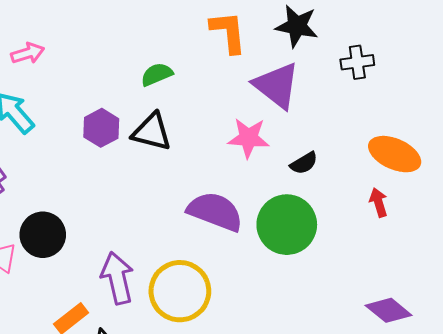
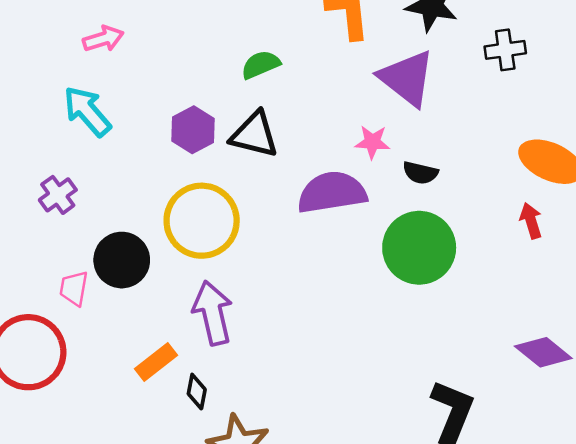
pink star: (248, 138) -> (372, 142), size x0.7
black semicircle: (304, 163) -> (420, 173), moved, turned 44
purple semicircle: (215, 212) -> (332, 192), moved, turned -30
yellow circle: (180, 291) -> (202, 221), moved

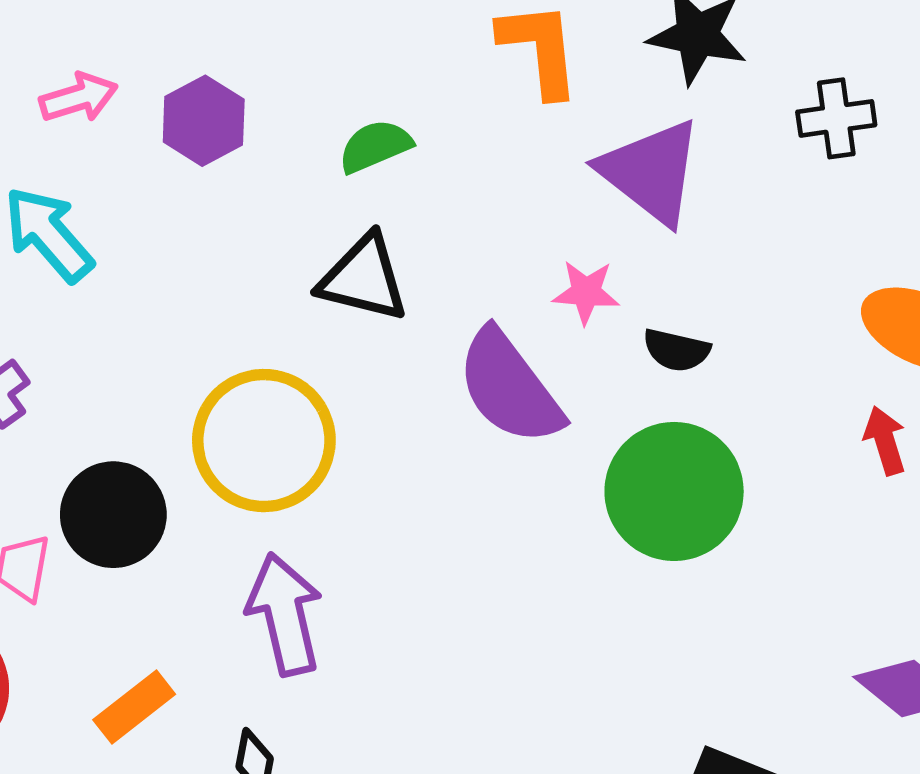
purple hexagon: (193, 130) -> (204, 121), moved
purple semicircle: (332, 192) -> (510, 387), turned -118
orange rectangle: (156, 362) -> (134, 707), moved

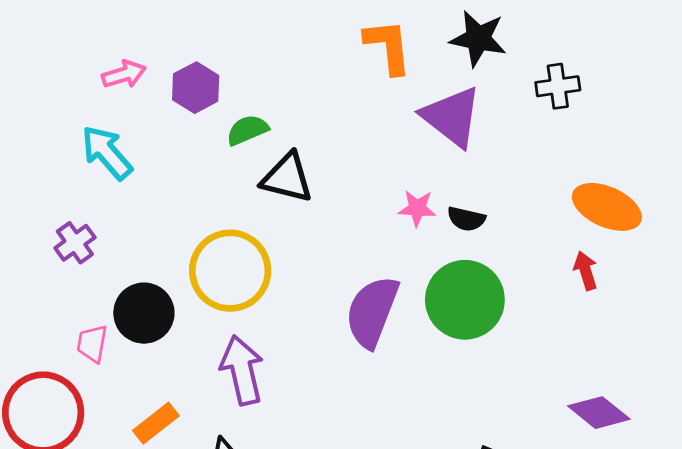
green semicircle: (375, 146) -> (247, 130), moved
pink star: (586, 292) -> (417, 208), moved
purple semicircle: (510, 387) -> (372, 312), moved, turned 58

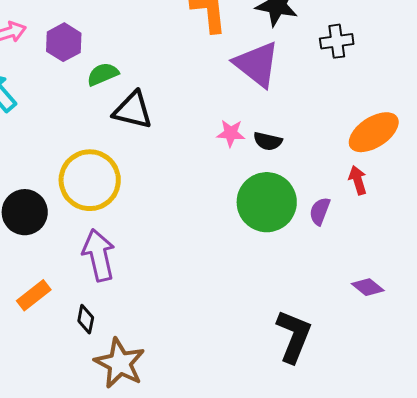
orange ellipse: (607, 207) -> (374, 132), turned -57
purple semicircle: (372, 312) -> (320, 211), moved, size x0.5
purple diamond: (599, 413) -> (368, 287), size x0.7

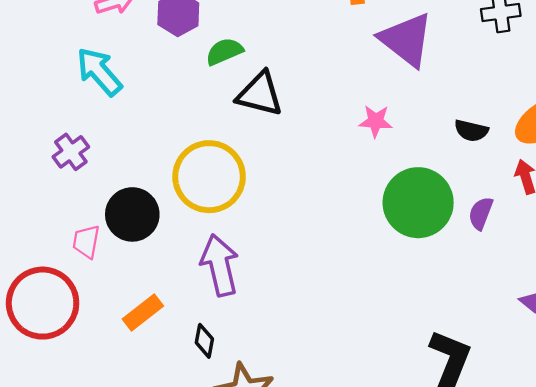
black semicircle: (268, 141) -> (471, 131), moved

